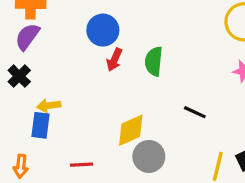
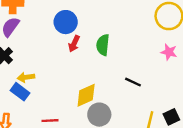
blue rectangle: (40, 125) -> (20, 92), turned -60

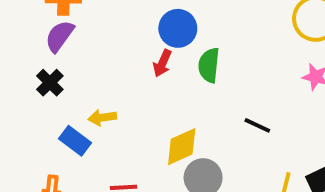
blue circle: (66, 22) -> (178, 28), moved
yellow arrow: (26, 77) -> (102, 118), moved

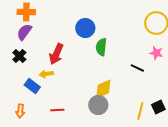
red arrow: (162, 63) -> (56, 54), moved, size x1.5
black line: (257, 125) -> (137, 68), moved
yellow diamond: (182, 147) -> (103, 89), moved

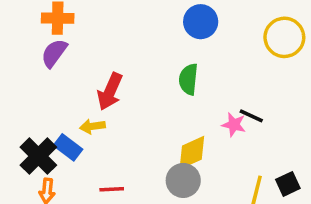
blue circle: (85, 28) -> (201, 22), moved
pink star: (156, 53) -> (234, 125), moved
black cross: (19, 56) -> (38, 156), moved, size x1.5

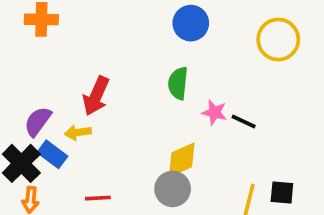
purple semicircle: (54, 53) -> (38, 121), moved
pink star: (234, 125) -> (214, 112), moved
black square: (288, 184) -> (282, 193), turned 30

